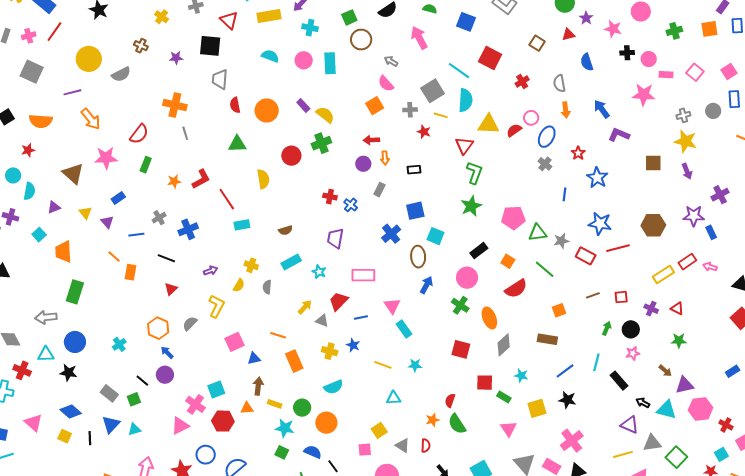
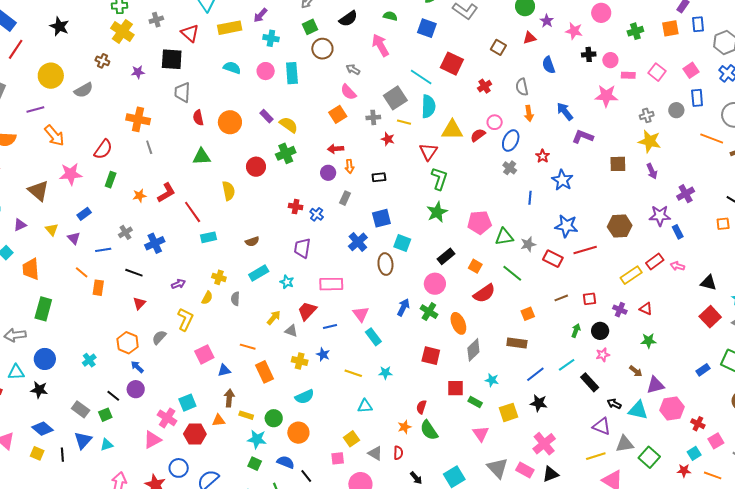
yellow cross: (162, 17) -> (122, 32), size x1.6
blue arrow: (426, 285) -> (403, 307), moved
cyan line: (596, 362) -> (567, 365), turned 42

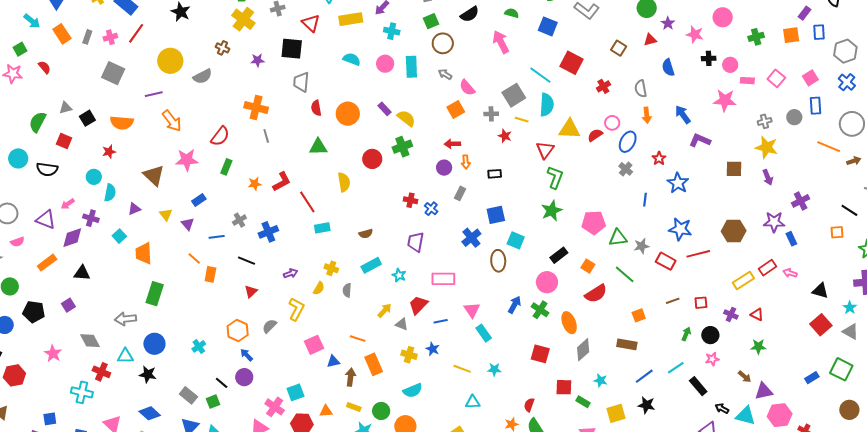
gray arrow: (353, 69) -> (445, 74), moved
brown arrow: (229, 398) -> (351, 377), moved

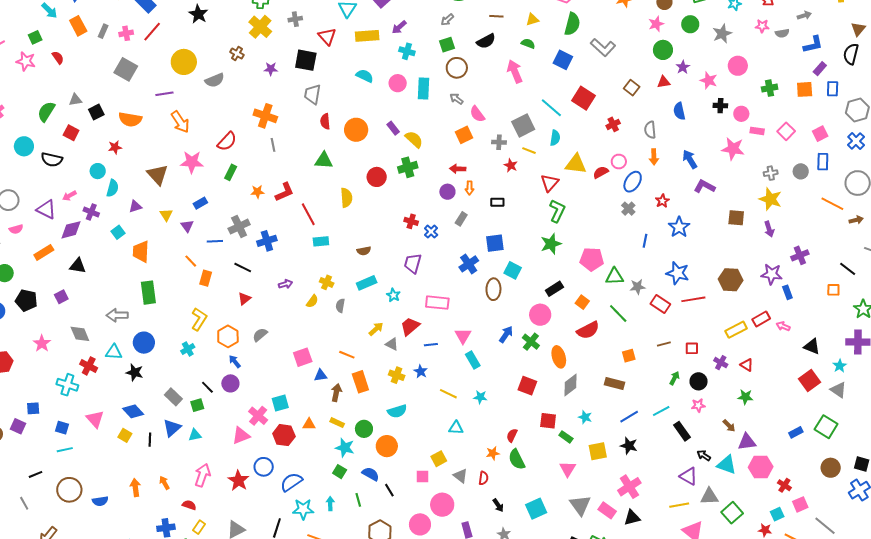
cyan semicircle: (547, 105) -> (555, 138), size x0.7
gray cross: (239, 220) -> (239, 227), size x1.5
green rectangle: (155, 294) -> (148, 293), turned -30
yellow L-shape: (296, 309) -> (199, 319), moved

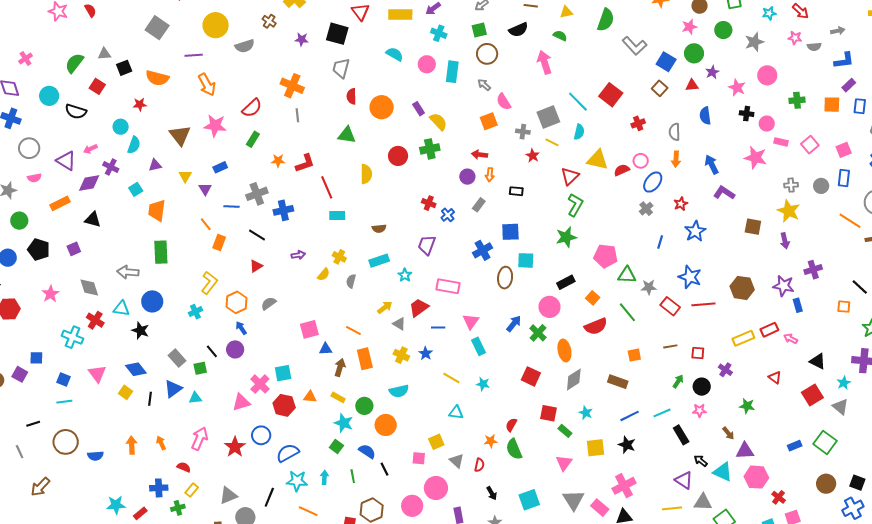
blue square: (563, 60) -> (666, 62), moved
cyan square: (513, 270) -> (526, 260), turned -30
red triangle: (747, 365) -> (775, 377), moved

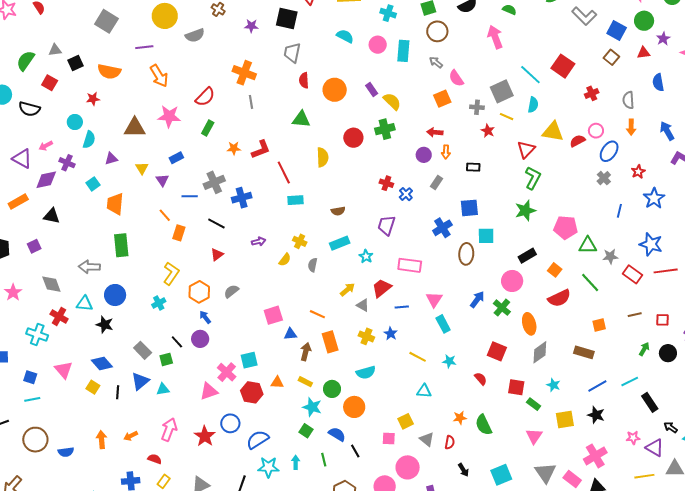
brown triangle: (180, 135) -> (135, 128), turned -50
pink star: (699, 410) -> (633, 438), moved
red semicircle: (511, 425) -> (481, 379), moved, turned 112
orange arrow: (161, 443) -> (131, 436), turned -88

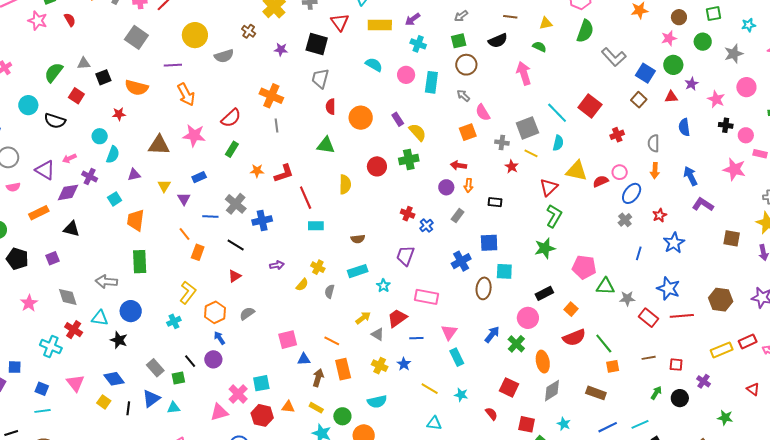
gray cross: (214, 182) -> (236, 204), turned -30
green line: (590, 283) -> (604, 343), moved

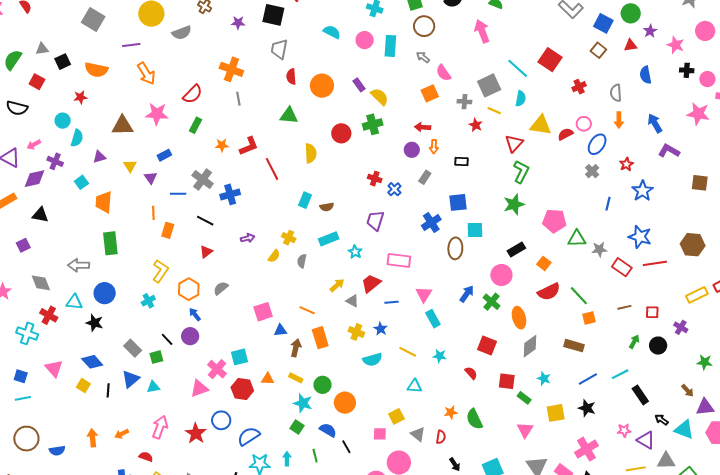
cyan rectangle: (316, 226) -> (305, 200), moved, turned -63
orange line: (184, 234) -> (153, 213), turned 40
cyan semicircle: (377, 402) -> (372, 360), moved

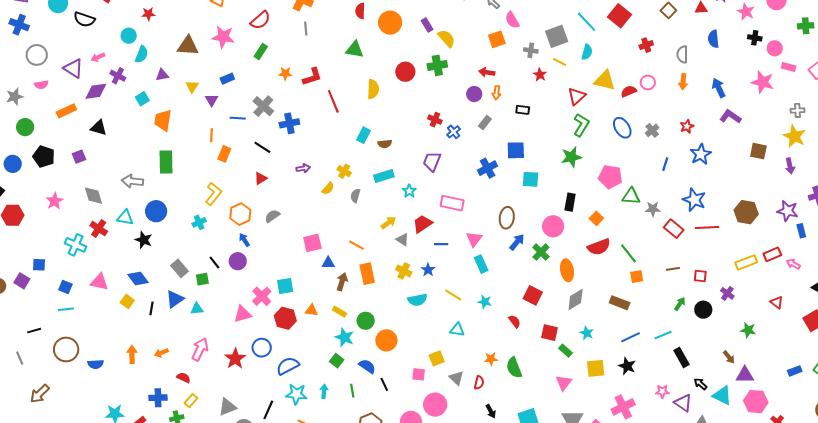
blue ellipse: (597, 144) -> (622, 128), moved, turned -70
brown ellipse: (455, 248) -> (507, 218), moved
black rectangle: (516, 250) -> (570, 202), turned -54
pink triangle: (54, 368) -> (99, 282), turned -42

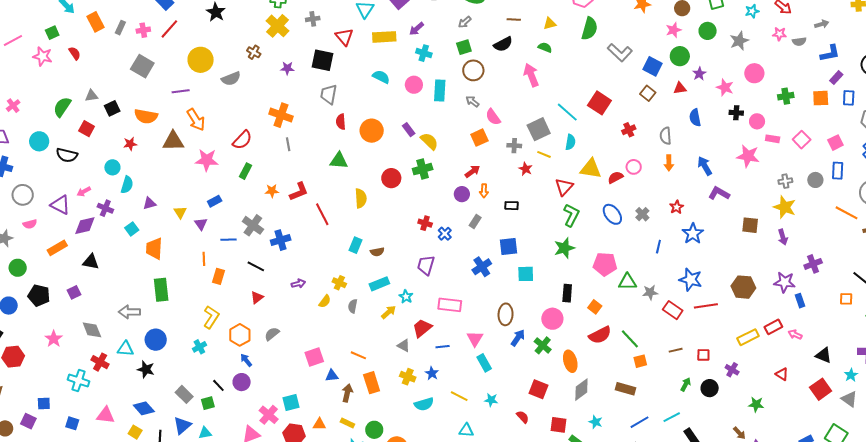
brown triangle: (188, 46) -> (173, 141), moved
red arrow: (487, 72) -> (472, 171), turned 140
yellow arrow: (388, 223) -> (389, 312), moved

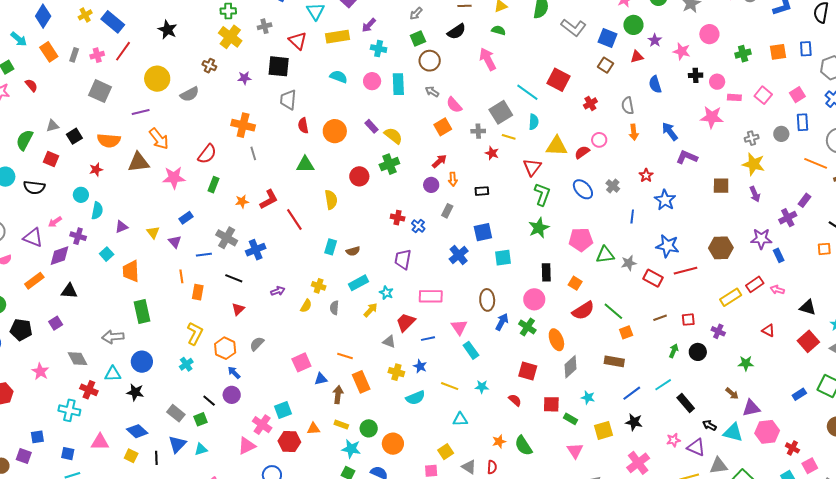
purple rectangle: (836, 78) -> (804, 200), moved

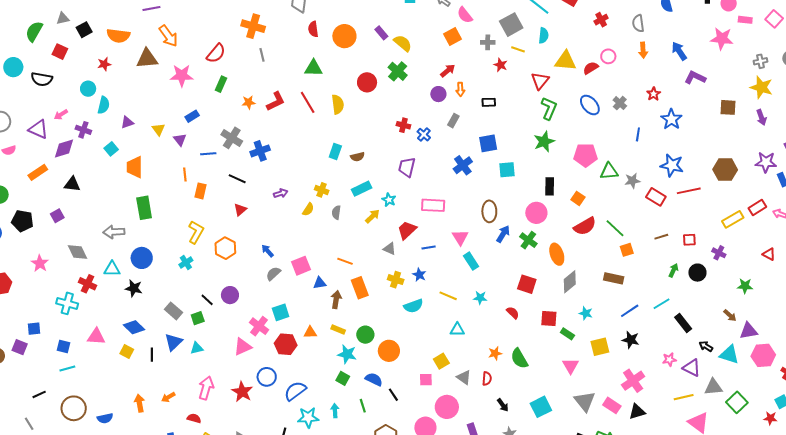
green cross: (389, 164) -> (398, 71), turned -30
red line: (294, 220) -> (308, 102), moved
gray semicircle: (257, 344) -> (273, 274), moved
blue arrow: (234, 373) -> (268, 251), moved

